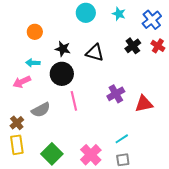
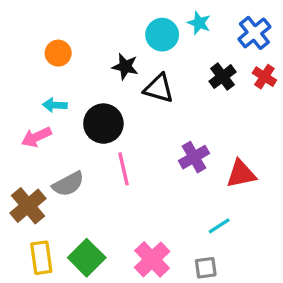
cyan circle: (86, 13) -> (162, 35), moved
black star: (63, 49) -> (125, 67), moved
brown cross: (17, 123) -> (28, 206), size x1.5
cyan line: (122, 139) -> (219, 226), moved
yellow rectangle: (17, 145) -> (41, 258), moved

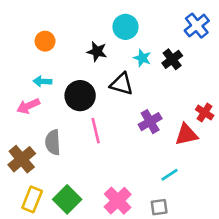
cyan star: (199, 23) -> (142, 58), moved
red cross: (264, 77) -> (205, 112), moved
black triangle: (159, 88) -> (122, 84), moved
gray semicircle: (68, 184) -> (53, 142), turned 115
yellow rectangle: (41, 258) -> (32, 199), turned 30

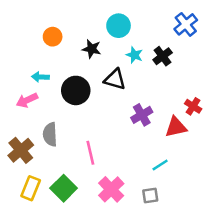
orange circle: (45, 41) -> (53, 37), moved
pink line: (96, 131) -> (90, 153), moved

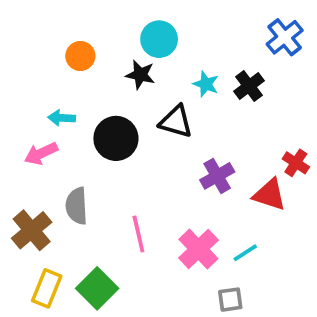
cyan circle: (119, 26) -> (159, 39), moved
red triangle: (176, 127) -> (270, 195), turned 30
pink cross: (111, 189) -> (198, 249), moved

